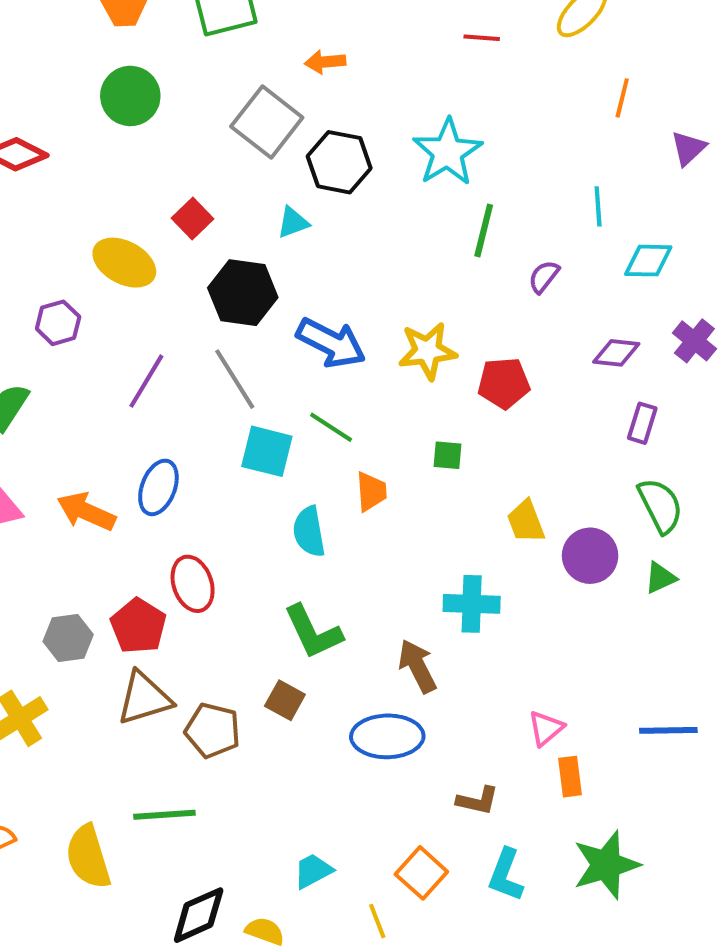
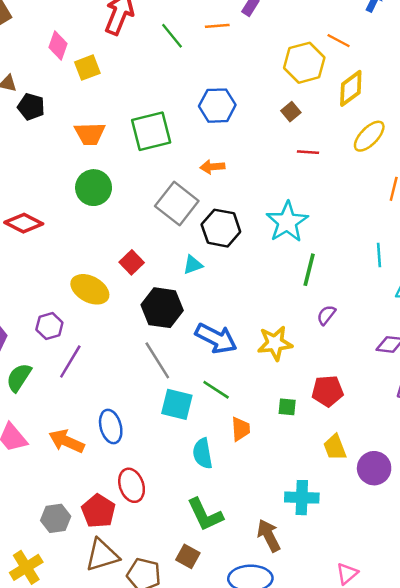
purple semicircle: (544, 277) -> (326, 315), moved
purple line: (146, 381) -> (70, 362), moved
red pentagon: (504, 383) -> (328, 391), moved
blue ellipse: (158, 487) -> (111, 427), turned -36

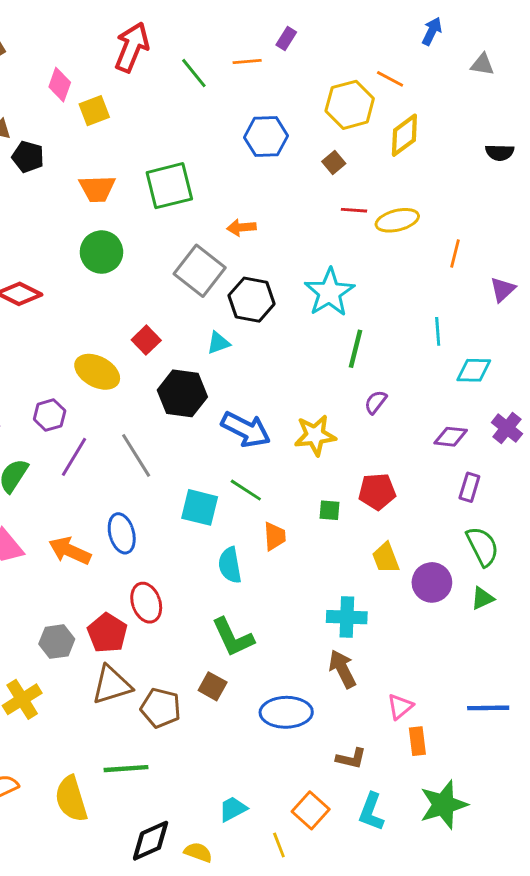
blue hexagon: (217, 106) -> (266, 137), moved
yellow ellipse: (369, 136) -> (397, 220), moved, turned 32
gray line: (157, 360) -> (136, 455), moved
brown arrow: (269, 536) -> (342, 669), moved

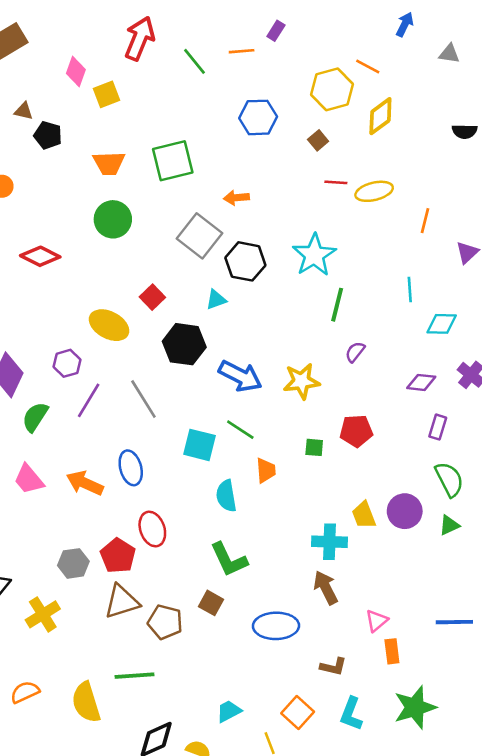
yellow trapezoid: (386, 558) -> (364, 515), moved

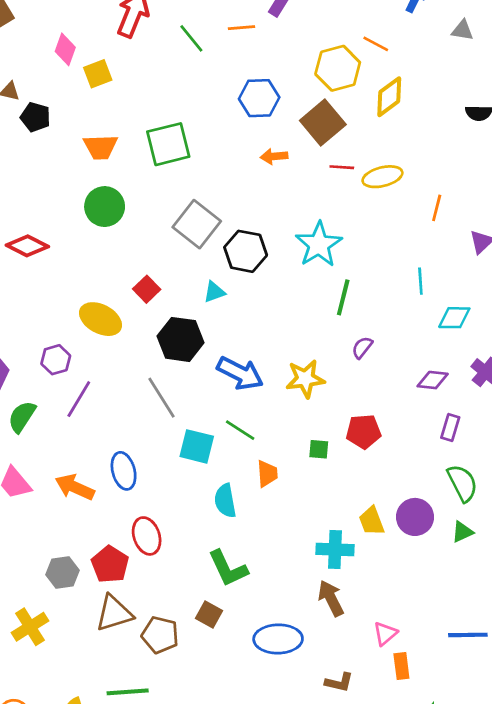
brown square: (318, 140) -> (323, 122), size x2.0
orange arrow: (236, 198) -> (274, 156), moved
gray line: (143, 399) -> (162, 398), moved

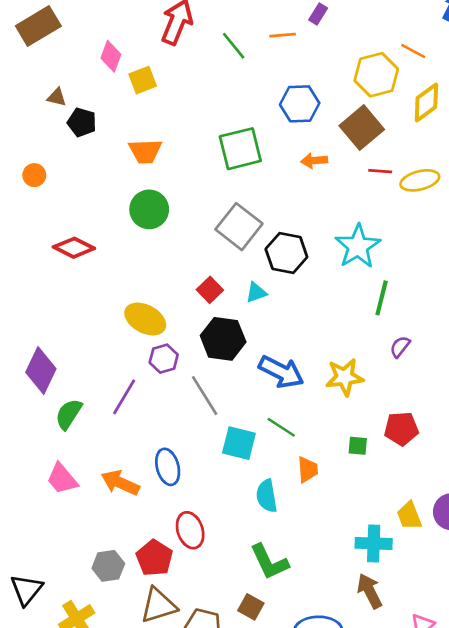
green square: (168, 144) -> (240, 149), moved
red square: (147, 289) -> (210, 290), moved
purple hexagon: (56, 360) -> (164, 359), moved

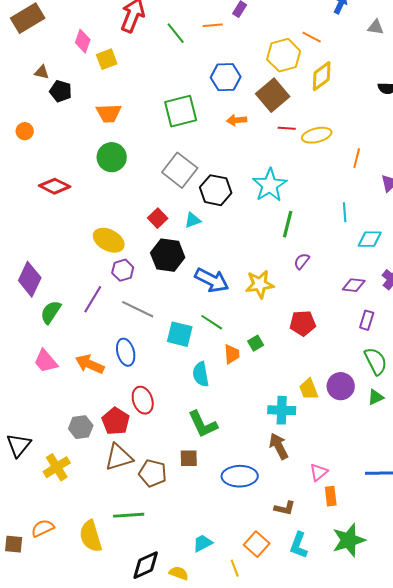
gray line: (205, 396) -> (138, 309), moved, turned -32
green square: (358, 446) -> (256, 343), moved, turned -35
brown square: (251, 607) -> (189, 458), turned -30

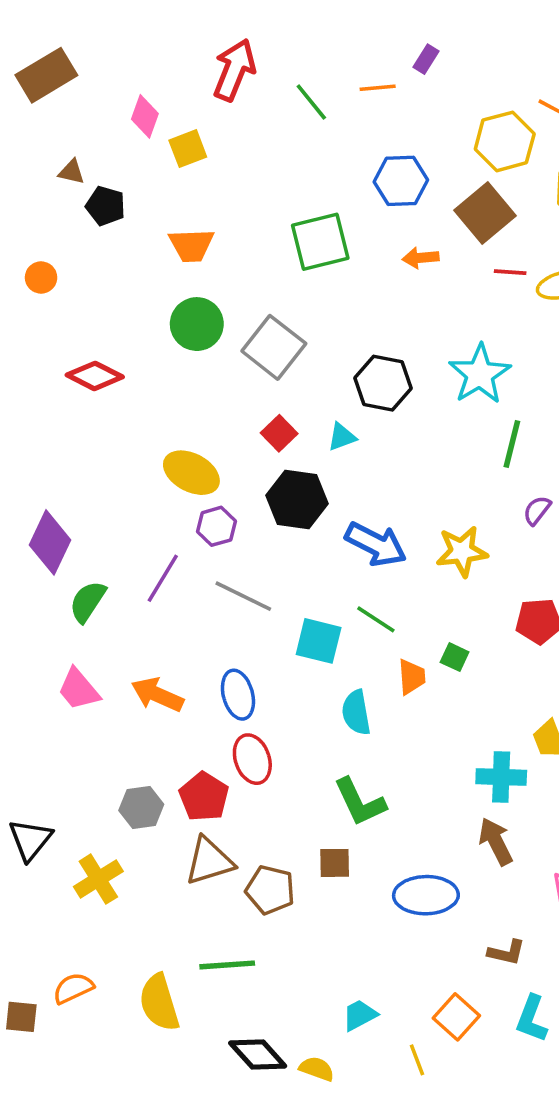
gray square: (180, 170) -> (274, 347), moved
green square: (256, 343) -> (455, 657), turned -35
blue ellipse: (126, 352) -> (238, 695), moved
black diamond: (146, 565) -> (258, 1054), turned 72

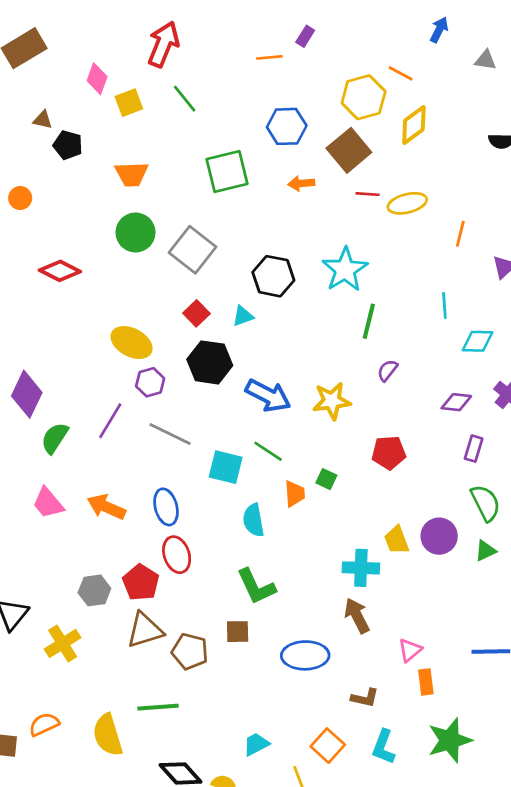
green line: (311, 102) -> (185, 99), moved

